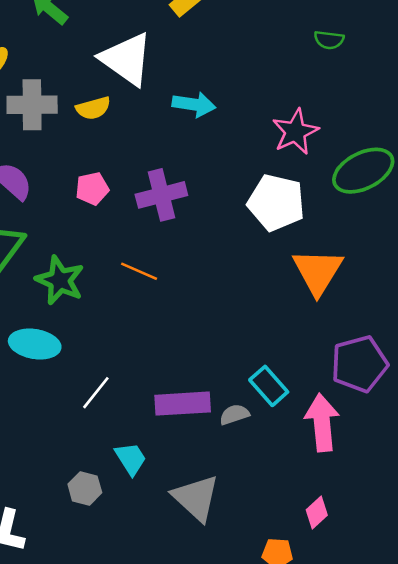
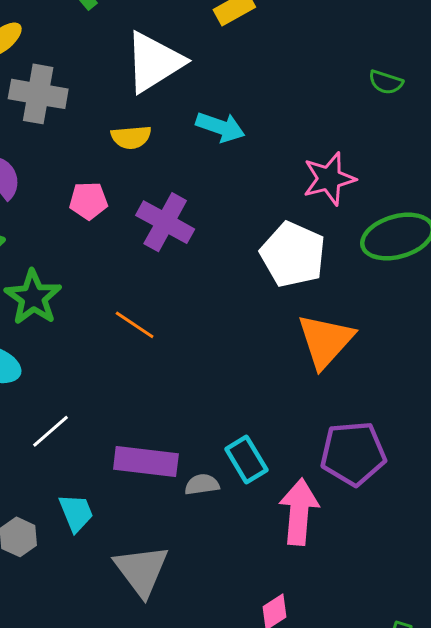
white triangle: (127, 59) -> (154, 62), turned 42
yellow semicircle: (93, 108) -> (131, 137), moved
purple cross: (161, 195) -> (165, 222), turned 33
orange line: (139, 271) -> (135, 325), moved

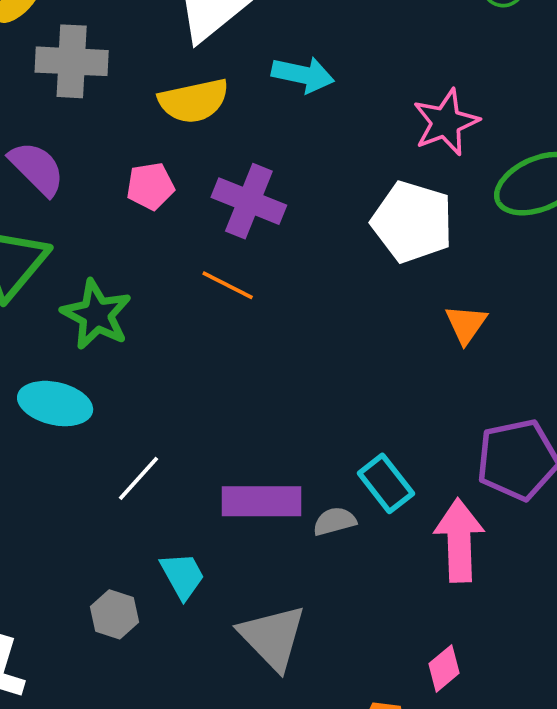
yellow semicircle: (131, 137) -> (194, 101), size x1.4
orange line: (135, 325) -> (228, 285), moved
orange triangle: (325, 341) -> (466, 324), size x0.6

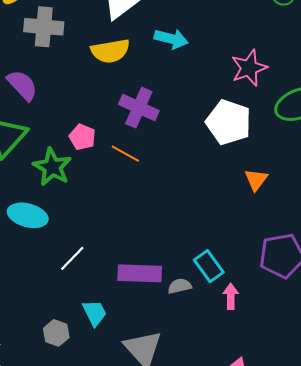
pink pentagon: (150, 186) -> (82, 137), moved, turned 30
pink arrow: (459, 540) -> (231, 296), moved, size x0.6

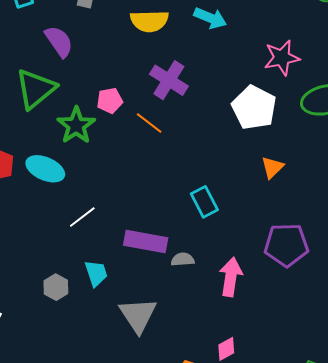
pink pentagon: (82, 137) -> (110, 101), turned 30
cyan rectangle: (209, 266) -> (204, 202), moved
pink arrow: (231, 296) -> (231, 277), size x1.5

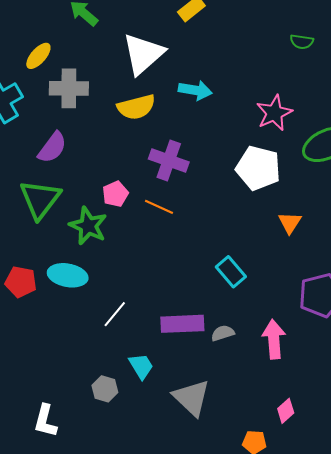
purple semicircle: (59, 41) -> (52, 147), turned 84

